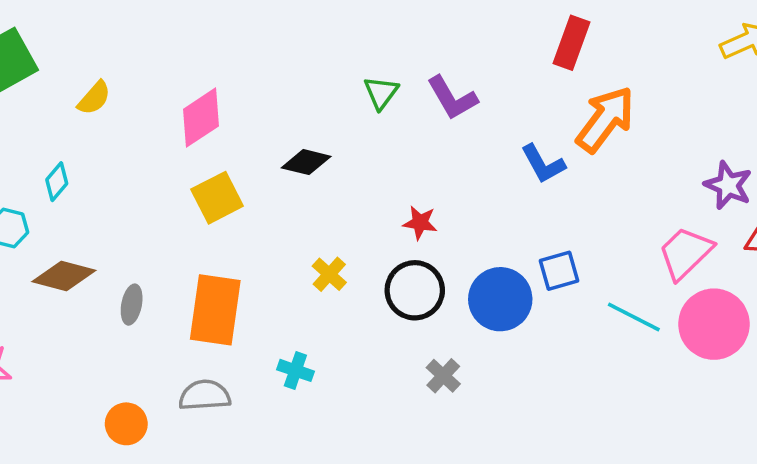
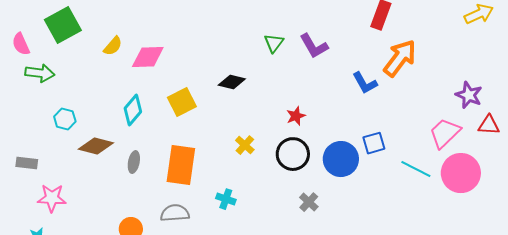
pink diamond: (201, 118) -> (148, 57), moved, turned 32
cyan diamond: (57, 182) -> (133, 110), moved, size x1.4
red star: (420, 223) -> (296, 116), turned -30

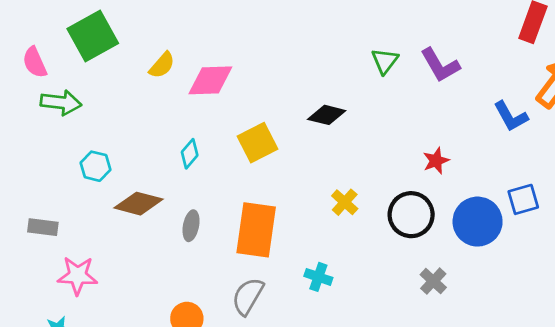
cyan diamond: (133, 110) -> (190, 154), size x0.7
red star: (296, 116) -> (436, 161), moved
gray semicircle: (175, 213) -> (248, 296), turned -56

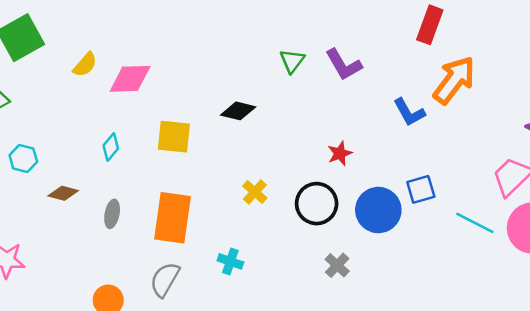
yellow square: (257, 143) -> (174, 137), turned 33
brown diamond: (138, 204) -> (63, 193), size x0.7

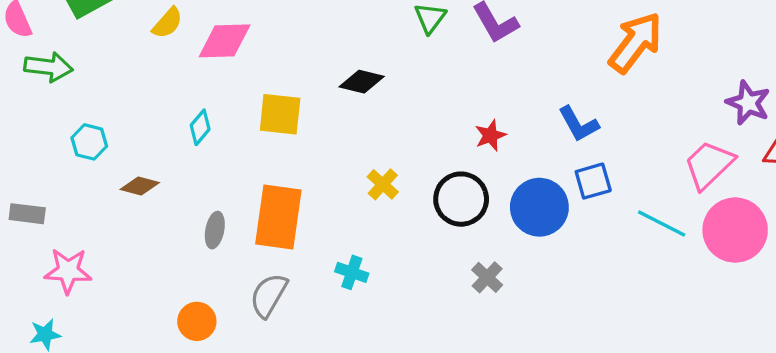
blue L-shape: (409, 112) -> (579, 124), moved
gray ellipse: (112, 214) -> (215, 230), moved

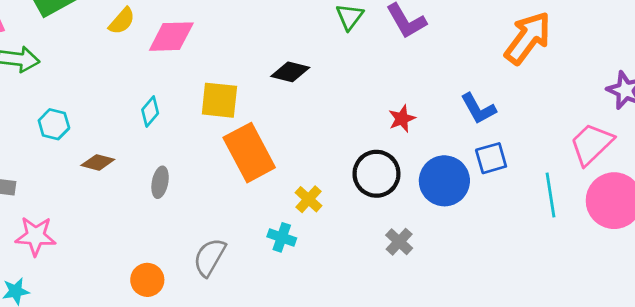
yellow cross: (383, 184) -> (309, 199), moved
orange rectangle: (278, 217) -> (249, 153), moved, turned -36
cyan line: (662, 224) -> (550, 195), turned 54
gray ellipse: (215, 230) -> (160, 182), moved

